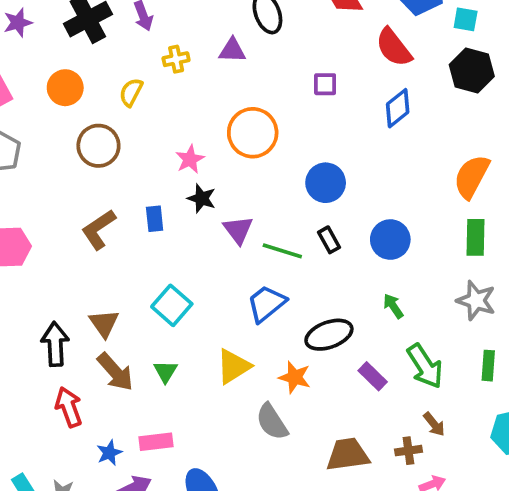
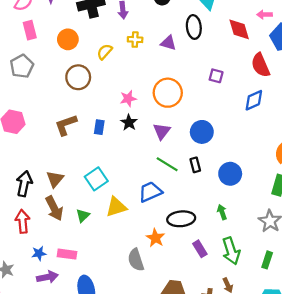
purple triangle: (238, 230) -> (162, 131), moved
yellow triangle: (233, 366) -> (116, 207), moved

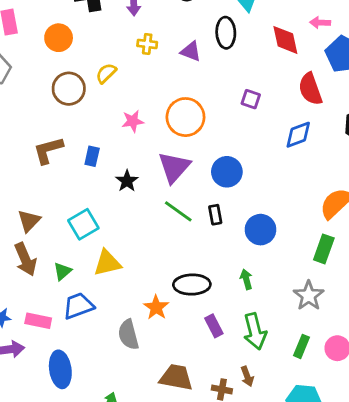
yellow semicircle: (105, 52) -> (106, 73), moved
black star: (129, 122) -> (127, 181), moved
purple triangle: (162, 131) -> (174, 167), size x1.4
blue trapezoid: (150, 192) -> (78, 306), moved

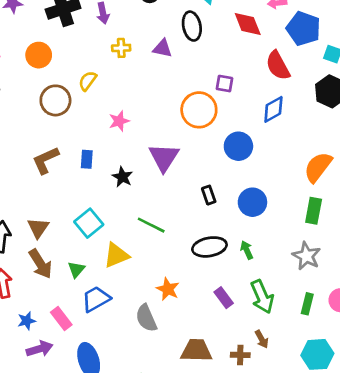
orange circle: (185, 117) -> (199, 110), moved
blue circle: (227, 172) -> (238, 146), moved
green line: (178, 211) -> (151, 225), moved
black ellipse: (192, 285) -> (209, 247), moved
pink rectangle: (38, 321) -> (61, 319), turned 50

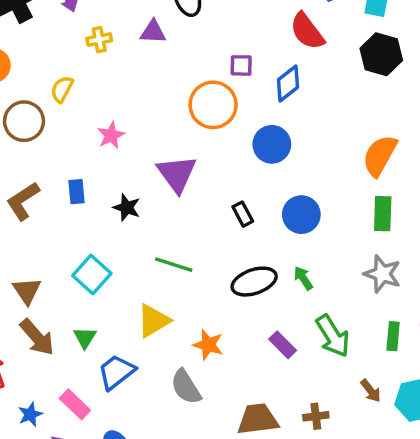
blue diamond: (273, 109) -> (288, 84), moved
yellow triangle: (116, 255) -> (153, 321), moved
brown arrow: (262, 339) -> (371, 391), moved

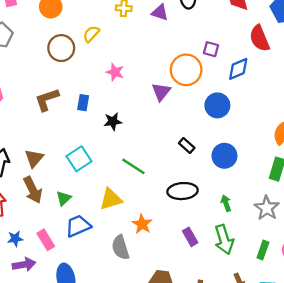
pink star: (111, 135) -> (115, 72), turned 30
purple triangle: (177, 174) -> (161, 92), moved, size x0.7
black star: (127, 208) -> (113, 121), turned 30
black rectangle: (243, 214) -> (187, 145), turned -35
green arrow: (303, 278) -> (226, 203), moved

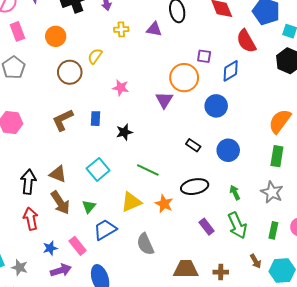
brown triangle: (34, 158) -> (58, 174), turned -42
orange star: (142, 224) -> (164, 204), moved

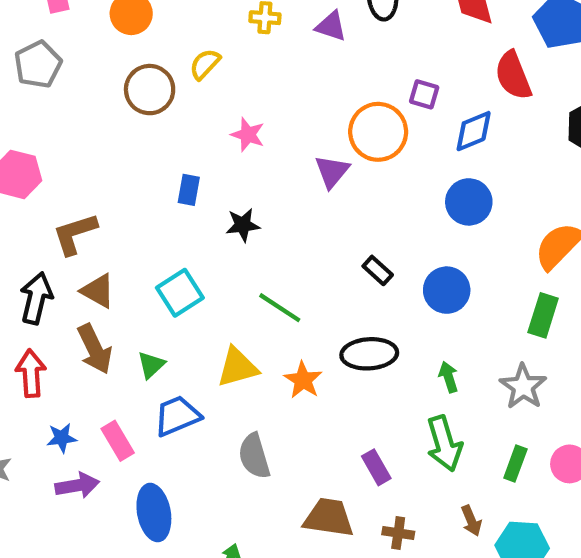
blue circle: (216, 106) -> (469, 202), moved
brown L-shape: (63, 120) -> (75, 234), moved
purple rectangle: (207, 227) -> (376, 467), moved

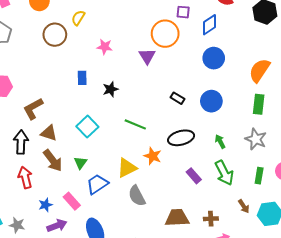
yellow triangle: (237, 367) -> (127, 168), moved
purple rectangle: (376, 467) -> (194, 176), moved

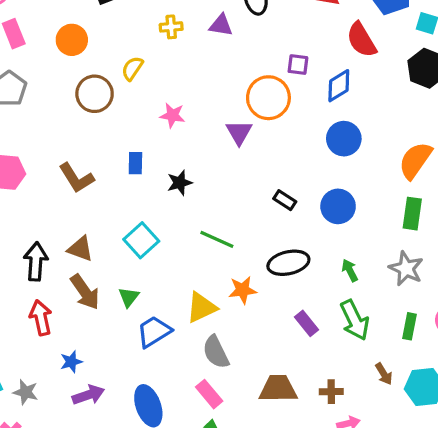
brown L-shape: (33, 109) -> (76, 178), moved, turned -95
orange star: (153, 156) -> (243, 290), turned -30
pink rectangle: (72, 201) -> (209, 394), moved

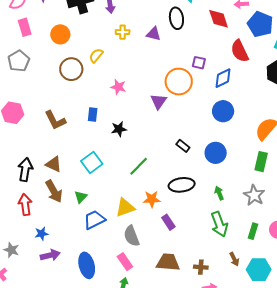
green line: (217, 239) -> (139, 166), turned -75
purple rectangle: (307, 323) -> (168, 222), moved

